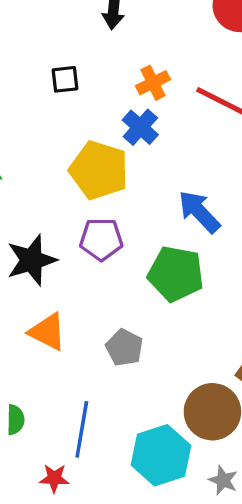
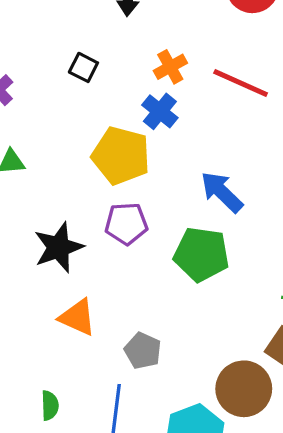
black square: (65, 79) -> (83, 67), turned 36
gray pentagon: (124, 348) -> (143, 351), moved

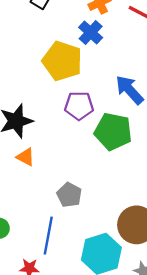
purple pentagon: (126, 224) -> (79, 106), moved
orange triangle: (77, 317) -> (26, 157), moved, size x0.7

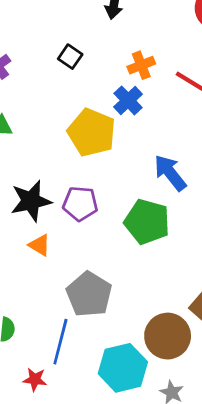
purple pentagon: (79, 106) -> (80, 204), moved
gray pentagon: (69, 195) -> (89, 294), size x1.5

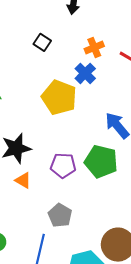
purple pentagon: (80, 204) -> (63, 165), moved
gray pentagon: (89, 294) -> (60, 215), size x0.7

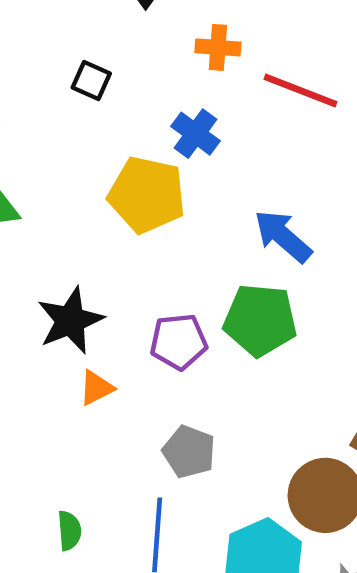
orange cross: (94, 47) -> (218, 47), moved, turned 36
orange triangle: (23, 180) -> (96, 388), turned -48

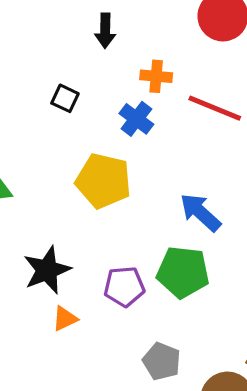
blue cross: (196, 134) -> (136, 119), moved
gray pentagon: (189, 452) -> (162, 361), moved

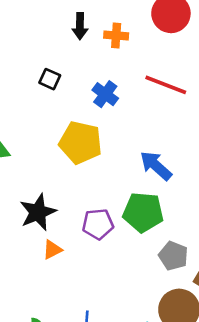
orange cross: (156, 76) -> (116, 35), moved
gray pentagon: (162, 361) -> (173, 256), moved

